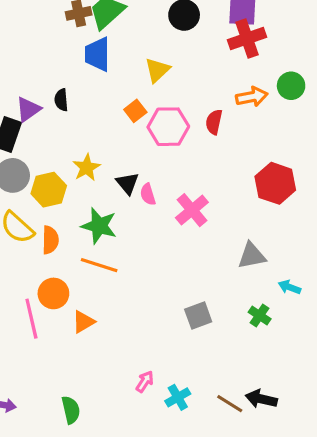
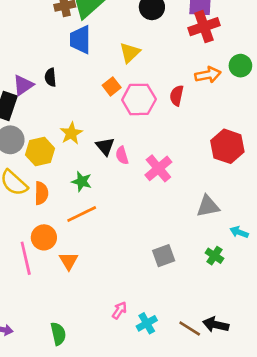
green star: (99, 226) -> (82, 181), size x0.7
orange line: (99, 265) -> (82, 214), turned -44
orange triangle: (83, 322) -> (69, 261), turned -30

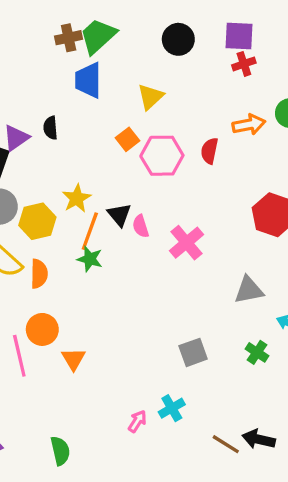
red cross: (204, 27) -> (244, 64), size x0.6
orange line: (82, 214) -> (90, 231), moved, turned -44
cyan cross: (147, 323) -> (172, 408), moved

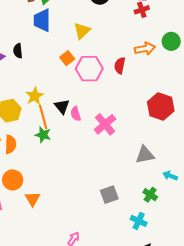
orange line: (90, 231) -> (43, 117), turned -35
cyan cross: (172, 408) -> (139, 221), moved, turned -35

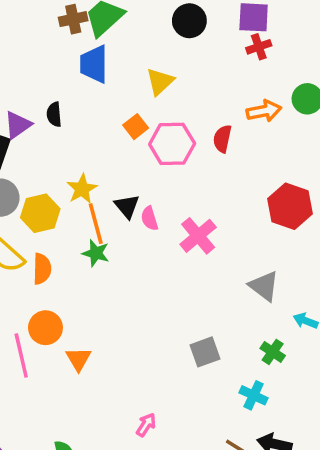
gray triangle: (145, 155) -> (264, 286), turned 48

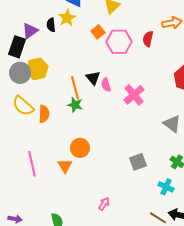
yellow star: (82, 189) -> (67, 18), moved
yellow hexagon: (40, 213) -> (37, 69), moved
orange circle: (45, 328) -> (80, 148), moved

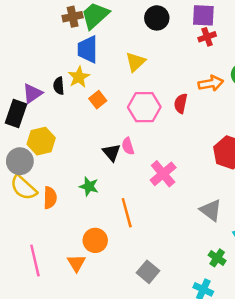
orange square: (98, 32) -> (98, 100), moved
gray circle: (20, 73) -> (20, 161), moved
pink semicircle: (106, 85) -> (128, 146), moved
orange line: (75, 88) -> (127, 213), moved
gray square: (138, 162) -> (148, 272), moved, turned -30

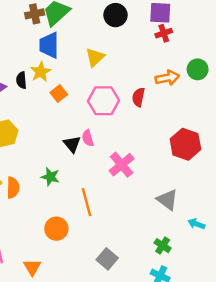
green cross: (217, 258) -> (163, 246), moved
orange triangle: (76, 263) -> (32, 267), moved

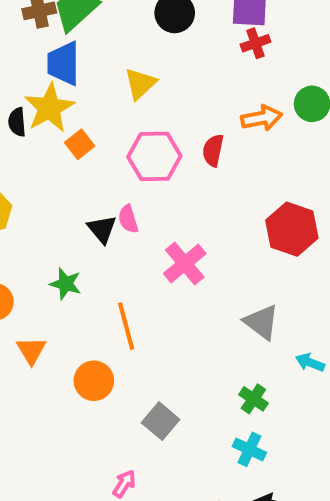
yellow star: (41, 72) -> (49, 108), size x1.4
orange circle: (56, 229) -> (94, 381), moved
orange triangle: (32, 267) -> (31, 350), moved

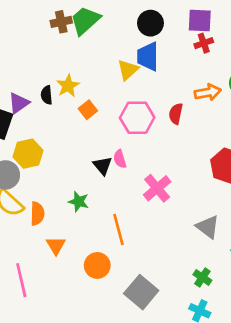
blue trapezoid: (64, 63) -> (148, 56), moved
yellow star: (49, 108) -> (68, 86), size x0.7
gray square: (161, 421) -> (141, 292), size x1.4

